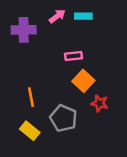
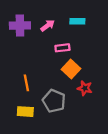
pink arrow: (57, 16) -> (48, 26), moved
cyan rectangle: (83, 16) -> (77, 21), moved
yellow rectangle: (30, 131) -> (25, 112), turned -35

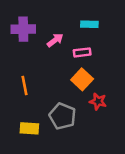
pink arrow: (48, 26) -> (55, 40), moved
pink rectangle: (62, 48) -> (82, 52), moved
orange line: (26, 83) -> (24, 86), moved

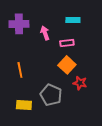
pink arrow: (55, 40) -> (45, 33), turned -72

